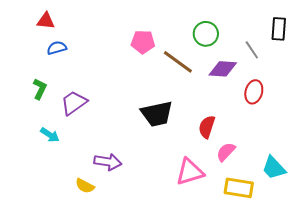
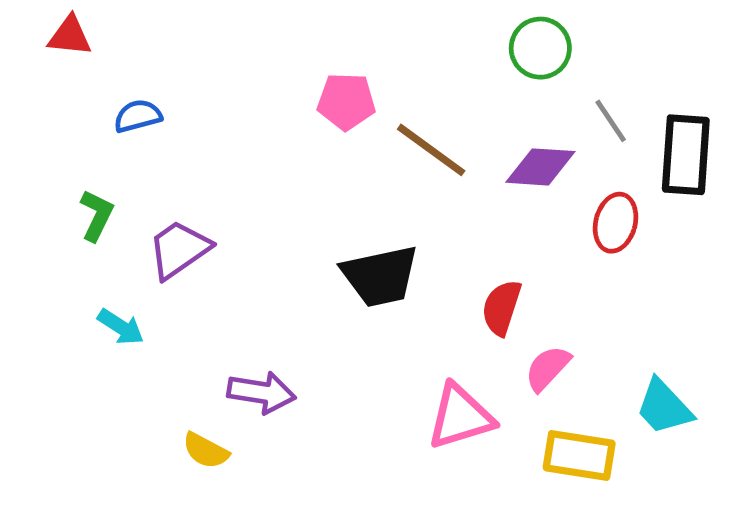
red triangle: (46, 21) -> (70, 36), moved
black rectangle: (279, 29) -> (686, 155), moved, size x1.4
green circle: (206, 34) -> (540, 48), moved

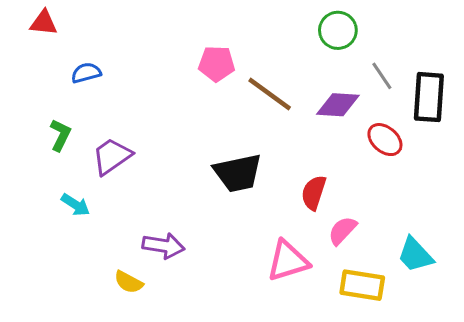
red ellipse: (615, 223) -> (385, 140), turned -64

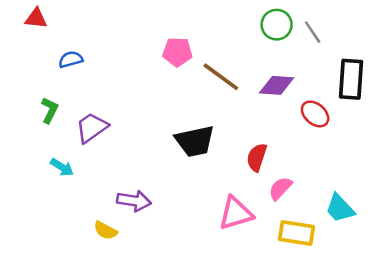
gray line: (382, 76) -> (313, 32), moved

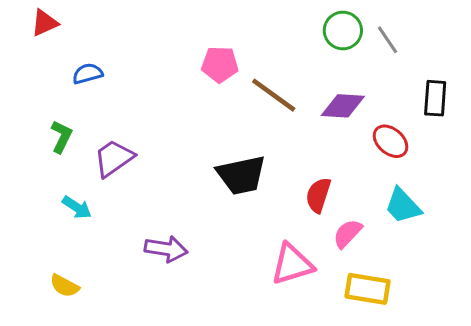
red triangle: (36, 18) -> (45, 23), turned -30
black rectangle: (351, 79) -> (435, 98), size x0.7
cyan trapezoid: (340, 208) -> (403, 206), moved
yellow semicircle: (105, 231) -> (65, 286), moved

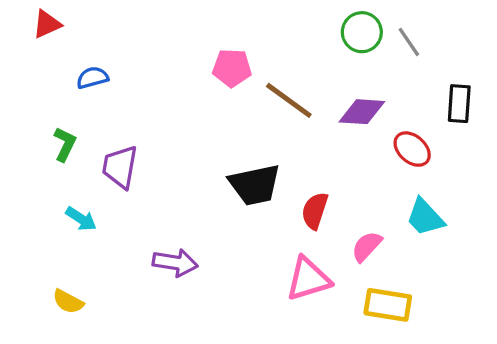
purple trapezoid: (114, 158) -> (120, 167), turned -45
red semicircle: (318, 195) -> (315, 211), moved

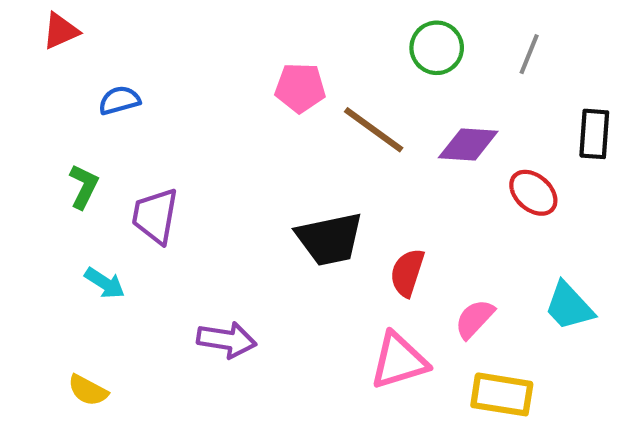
green circle: (362, 32) -> (437, 48), moved
gray line: (409, 42) -> (529, 54), turned 56
cyan trapezoid: (425, 217) -> (569, 306), moved

